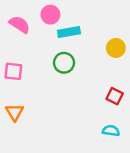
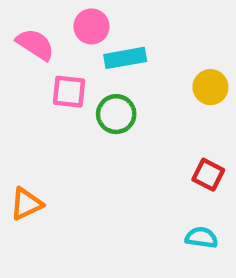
pink square: (13, 71) -> (69, 92), moved
orange triangle: (15, 112) -> (26, 204), turned 36

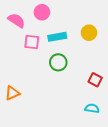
cyan rectangle: (125, 58) -> (57, 37), moved
yellow circle: (210, 87) -> (89, 33), moved
green circle: (116, 114) -> (58, 62), moved

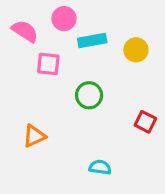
cyan rectangle: (57, 37) -> (92, 40), moved
orange triangle: (12, 93) -> (34, 136), moved
cyan semicircle: (92, 108) -> (100, 167), moved

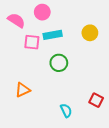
cyan rectangle: (92, 40) -> (53, 35), moved
red square: (145, 122) -> (96, 100), moved
cyan semicircle: (100, 167) -> (66, 110), turned 56

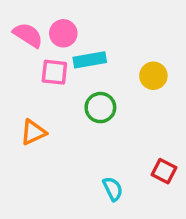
pink circle: (42, 12) -> (63, 33), moved
yellow circle: (90, 33) -> (153, 76), moved
orange triangle: (23, 90) -> (33, 132), moved

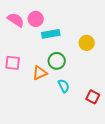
pink square: (54, 72) -> (13, 63), moved
orange triangle: (33, 132) -> (40, 73), moved
cyan semicircle: (113, 189) -> (64, 86), moved

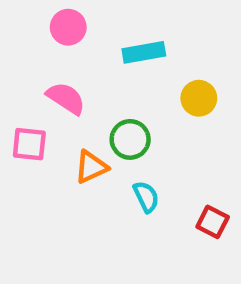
pink circle: (36, 19) -> (68, 27), moved
pink semicircle: (16, 20) -> (66, 98), moved
cyan rectangle: (51, 34) -> (144, 52), moved

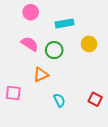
green circle: (130, 139) -> (54, 50), moved
pink square: (29, 144) -> (13, 93), moved
cyan semicircle: (146, 197) -> (59, 100), moved

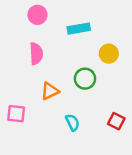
pink semicircle: (30, 44) -> (36, 54), turned 54
green circle: (54, 50) -> (85, 79), moved

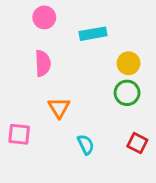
green circle: (85, 79) -> (127, 93), moved
orange triangle: (50, 91) -> (59, 108), turned -36

